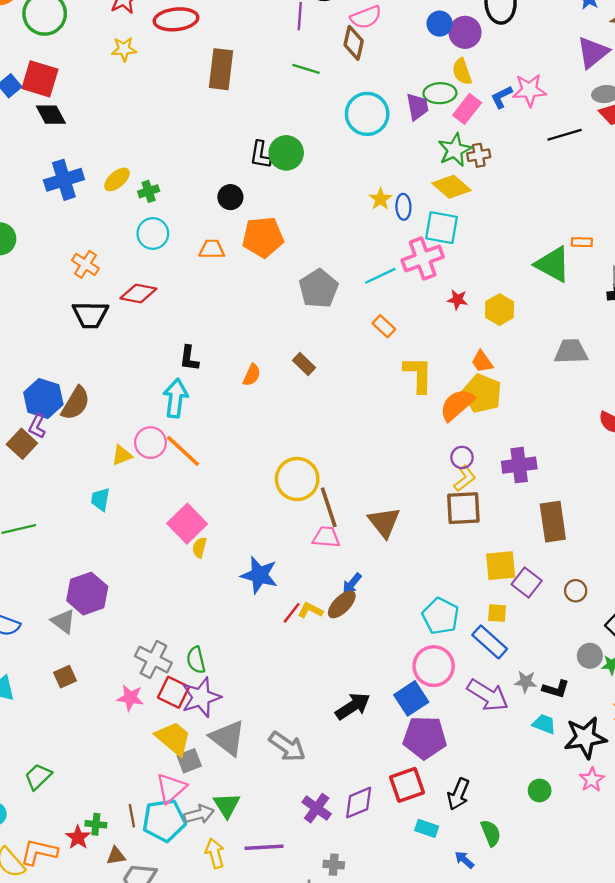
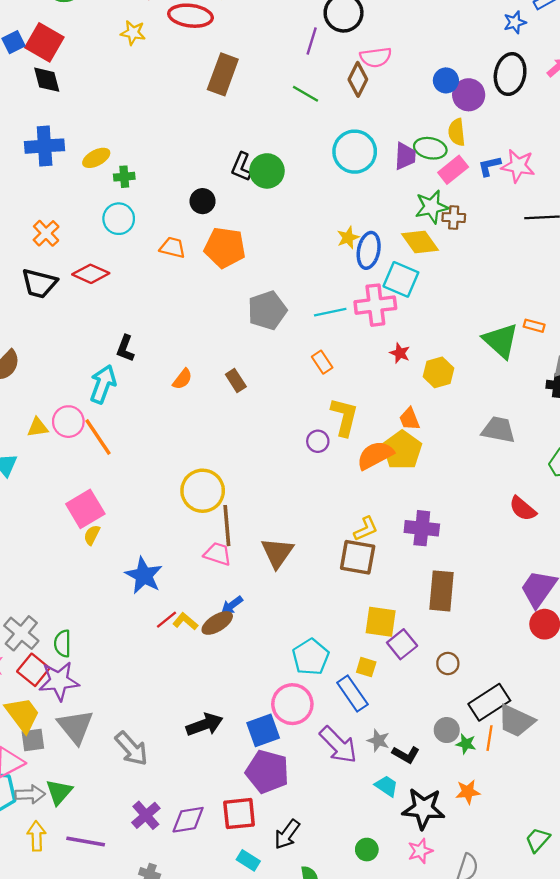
blue ellipse: (403, 207) -> (369, 250), size x1.4
purple circle: (462, 457) -> (318, 441), moved

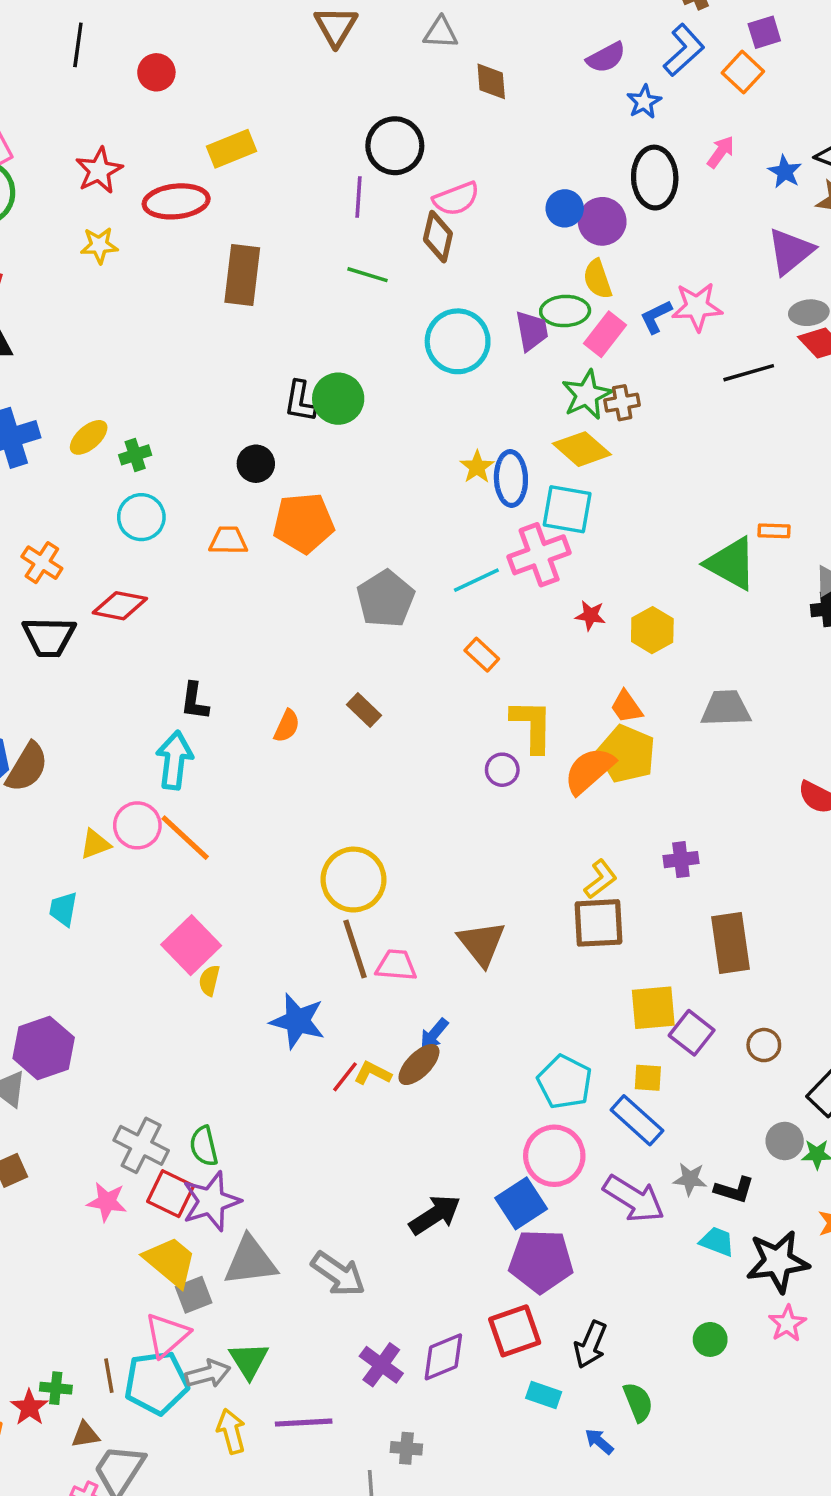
gray trapezoid: (498, 430) -> (726, 708), moved
brown line: (227, 526) -> (355, 949), moved
purple cross: (422, 528) -> (681, 860), size x0.7
gray triangle: (75, 727) -> (250, 1261), turned -45

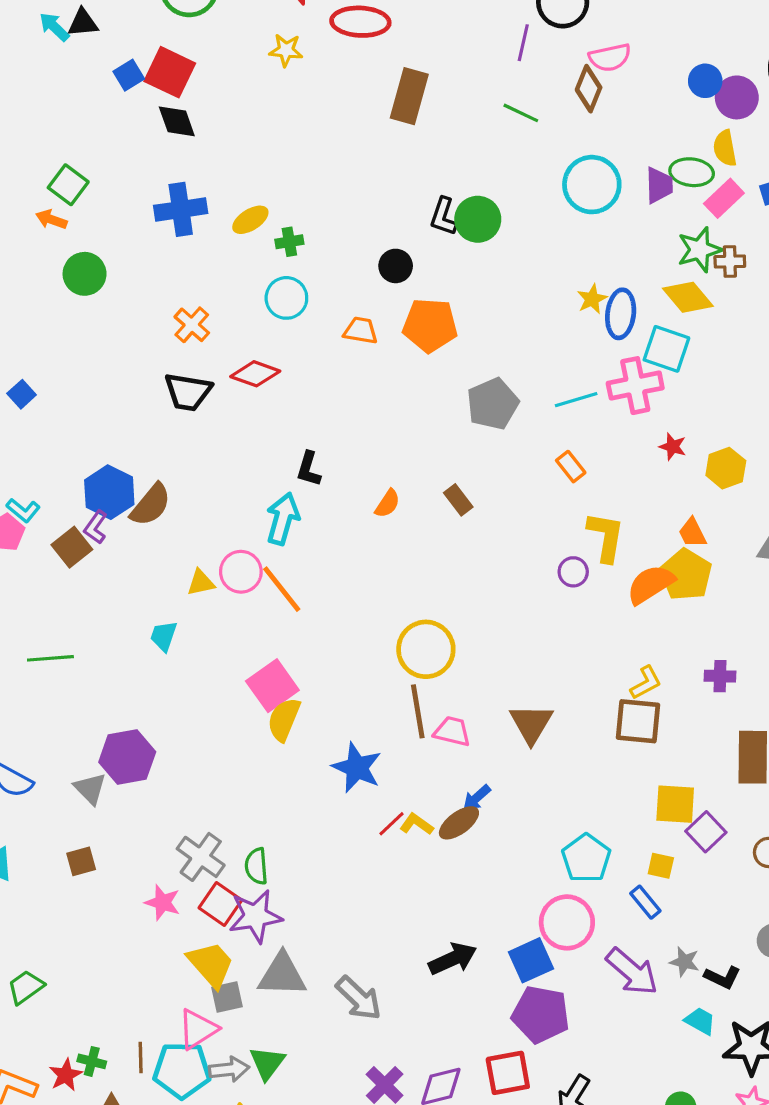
yellow semicircle: (209, 980) -> (284, 719), size x1.6
blue rectangle: (637, 1120) -> (645, 902), size x0.7

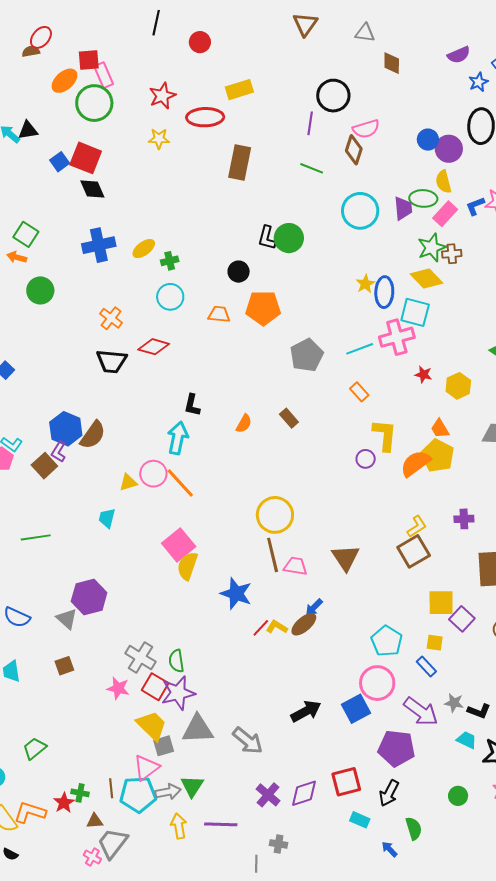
brown square: (638, 721) -> (414, 551), turned -32
purple pentagon: (541, 1014) -> (397, 748), moved

